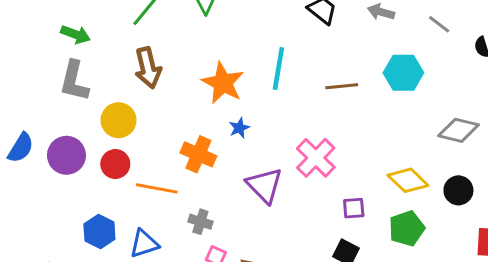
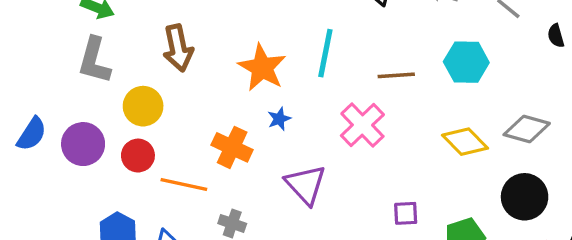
pink cross: (316, 158) -> (362, 125), moved
yellow diamond: (408, 180) -> (465, 142), moved
black circle: (458, 190) -> (525, 197), size x1.4

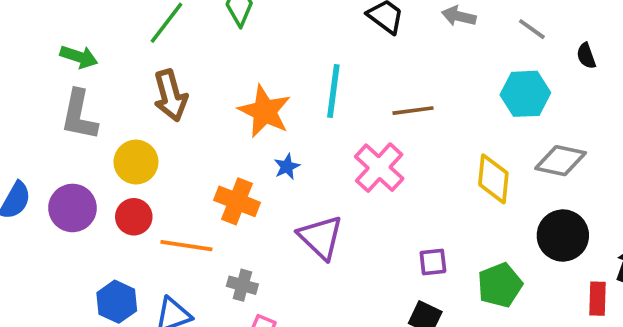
cyan hexagon: (466, 62) -> (525, 94), moved
yellow diamond: (465, 142) -> (493, 179), turned 54

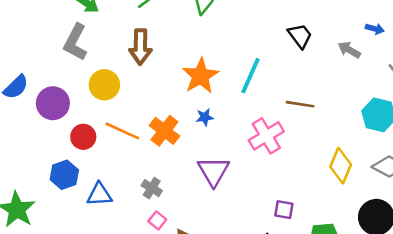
red circle: (134, 217) -> (83, 137), moved
orange line: (186, 246) -> (122, 131), moved

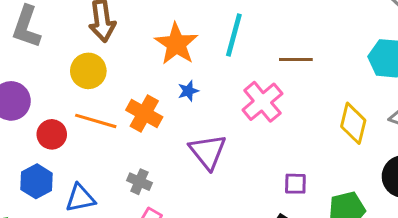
yellow circle: (104, 85) -> (88, 71), moved

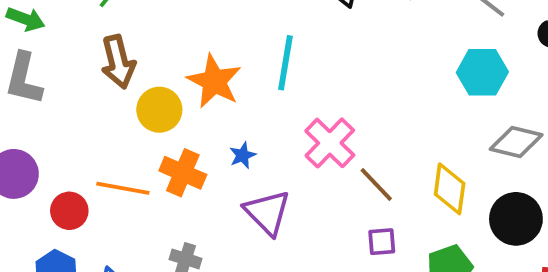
brown line: (296, 59) -> (376, 185), moved, turned 52
yellow circle: (88, 71) -> (159, 110), moved
blue star: (188, 91) -> (243, 155), moved
yellow diamond: (353, 123) -> (450, 189), moved

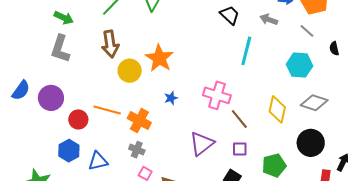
cyan line: (285, 63) -> (246, 51), moved
pink cross: (330, 143) -> (217, 95), turned -32
orange cross: (183, 173) -> (139, 121), moved
yellow diamond: (450, 189) -> (277, 109), moved
purple triangle: (267, 212) -> (202, 144), moved, turned 32

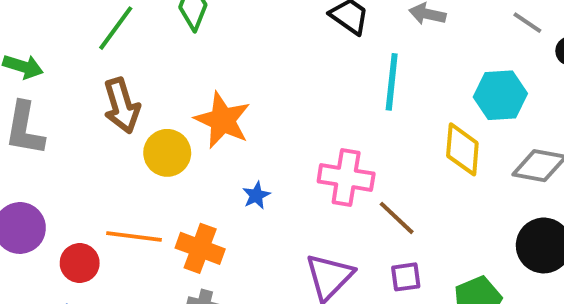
gray line: (307, 31) -> (527, 23), moved
yellow diamond: (277, 109) -> (462, 149), moved

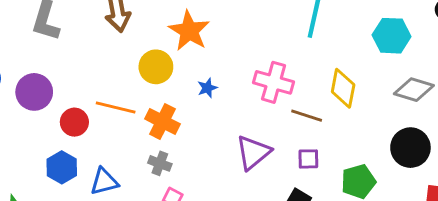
yellow diamond: (462, 149) -> (343, 88), moved
yellow circle: (167, 153) -> (156, 67), moved
brown line: (397, 218) -> (307, 116), turned -32

